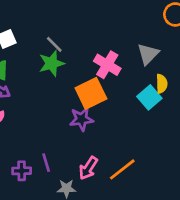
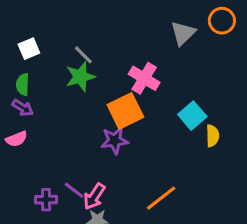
gray triangle: (148, 54) -> (183, 33), moved
yellow semicircle: (162, 84) -> (213, 136), moved
purple line: (46, 163) -> (74, 190), turned -36
pink arrow: (88, 168) -> (94, 196), moved

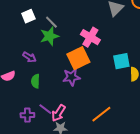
white square: (29, 49) -> (28, 16), moved
green semicircle: (23, 84) -> (35, 81), moved
purple arrow: (23, 108) -> (29, 57), moved
cyan square: (192, 116) -> (121, 61), turned 30

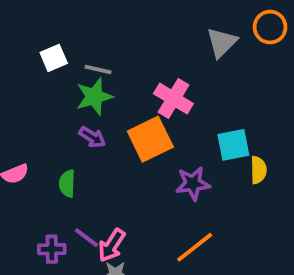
gray line: (51, 22) -> (98, 70), turned -32
purple arrow: (29, 57) -> (92, 137), moved
purple star: (71, 77) -> (193, 184), moved

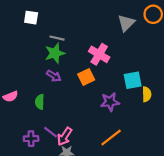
white square: (54, 58) -> (31, 18), moved, turned 32
orange square: (150, 139) -> (86, 77), size x0.7

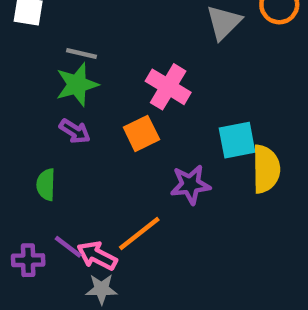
yellow semicircle: (147, 94) -> (266, 169), size x1.5
pink arrow: (65, 136) -> (97, 256), turned 84
orange line: (111, 138) -> (139, 233), moved

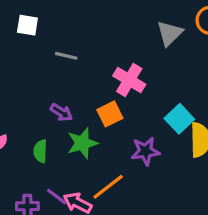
green star: (77, 85) -> (82, 143), moved
cyan square: (237, 140) -> (179, 119), turned -32

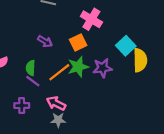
green star: (82, 143) -> (78, 67), moved
orange line: (108, 187) -> (59, 72), moved
purple line: (57, 196) -> (33, 81), moved

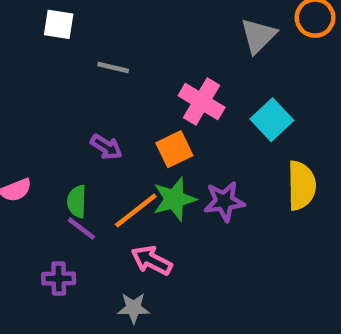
cyan square: (126, 46) -> (272, 120), moved
pink arrow: (56, 103) -> (152, 260), moved

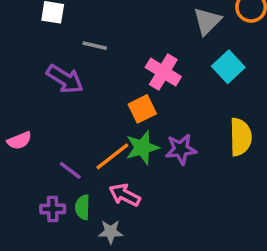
cyan square: (272, 120) -> (228, 67), moved
purple arrow: (106, 147) -> (65, 79), moved, size x1.5
green semicircle: (77, 201) -> (83, 207), moved

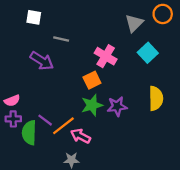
orange line: (112, 156) -> (63, 126), moved
green semicircle: (83, 207) -> (29, 133), moved, size x1.5
purple cross: (53, 209) -> (13, 119), moved

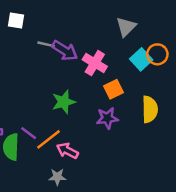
orange circle: (163, 14) -> (157, 54), moved
purple arrow: (42, 61) -> (65, 51), moved
orange square: (92, 80) -> (114, 89), moved
green star: (92, 105) -> (64, 102), moved

